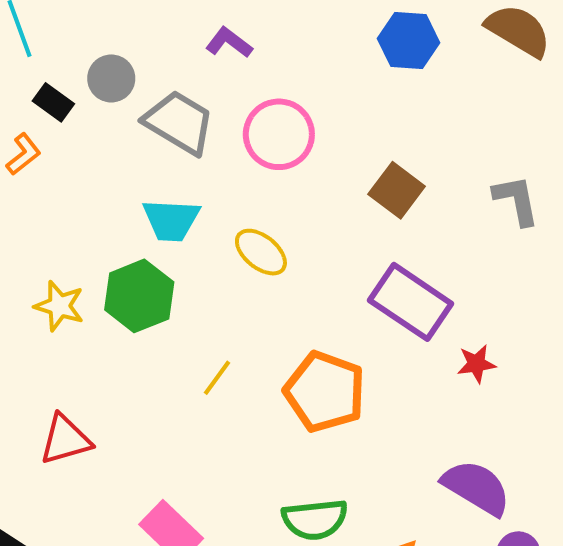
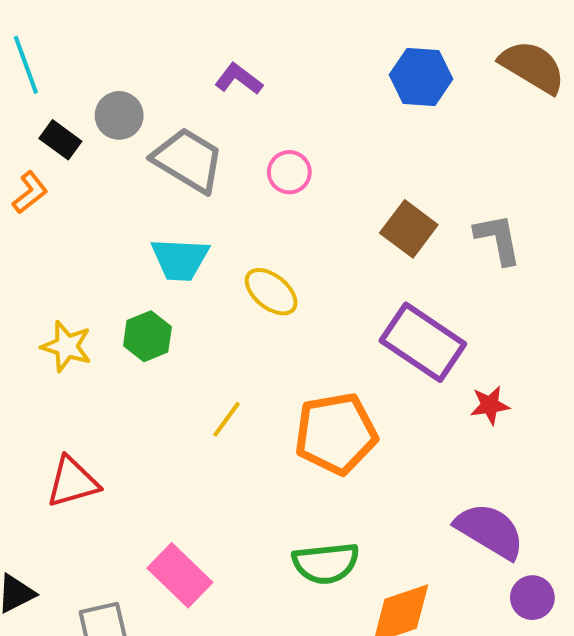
pink circle: (279, 134) -> (289, 172), size x0.6
gray L-shape: (516, 200) -> (498, 239), moved
green hexagon: (139, 296) -> (147, 336), size x0.7
orange pentagon: (325, 392) -> (336, 434), turned -30

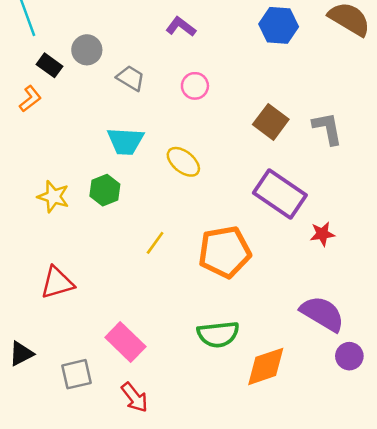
purple L-shape: (239, 79) -> (181, 27), moved
gray trapezoid: (188, 160) -> (131, 78), size x0.6

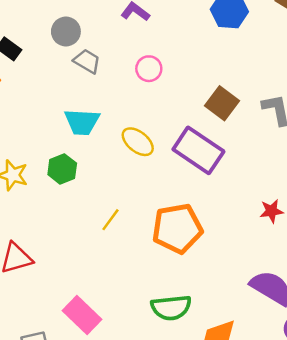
gray circle: (87, 50) -> (66, 31), moved
purple rectangle: (280, 194) -> (198, 150), moved

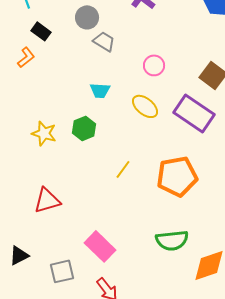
pink circle: (149, 69) -> (154, 65), moved
cyan trapezoid: (82, 122) -> (100, 90), size x0.7

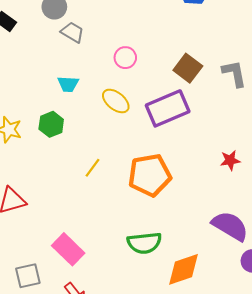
purple rectangle: (194, 113) -> (168, 108), turned -57

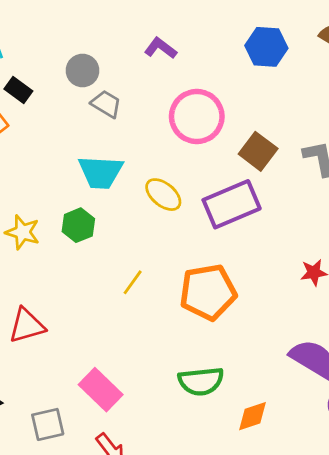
pink circle: (125, 58) -> (197, 116), moved, size x1.8
cyan trapezoid: (68, 84) -> (101, 172), size x1.6
orange diamond: (184, 269) -> (252, 416), size x0.7

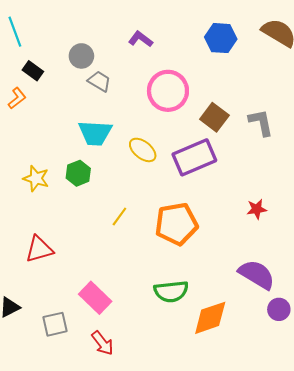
orange diamond: (252, 416) -> (210, 318), size x1.5

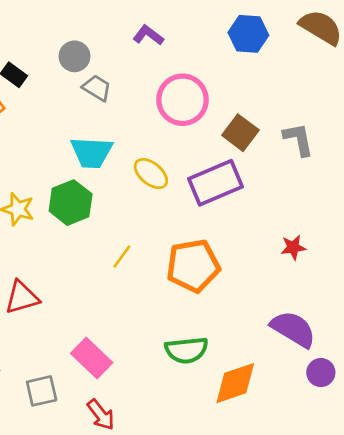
green hexagon: (78, 173) -> (71, 203), size x1.4

